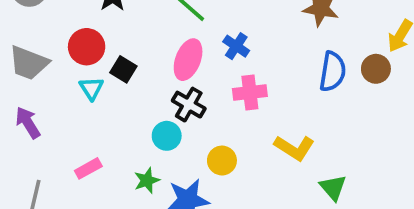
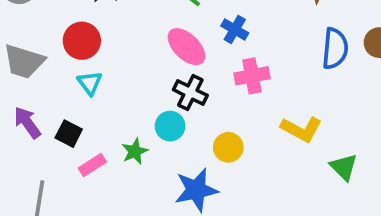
pink ellipse: (188, 60) -> (186, 47), turned -63
black square: (123, 69) -> (69, 134), moved
green star: (147, 180) -> (135, 151), moved

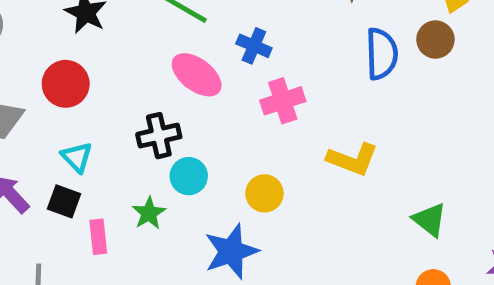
cyan triangle: (90, 83) -> (77, 157), moved
black cross: (190, 93) -> (159, 136), moved, turned -32
pink rectangle: (92, 165) -> (98, 237), turned -56
green triangle: (344, 167) -> (430, 220), moved

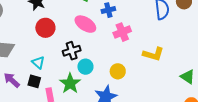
blue cross: (254, 46) -> (108, 10), turned -32
red circle: (66, 84) -> (45, 28), moved
green star: (149, 213) -> (70, 83), size x1.5

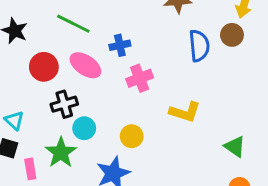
red circle: (45, 28) -> (44, 67), moved

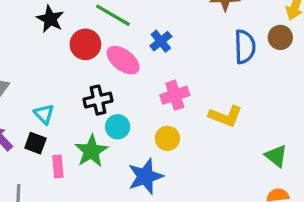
blue cross: (120, 45) -> (161, 41), turned -30
red circle: (44, 67) -> (85, 44), moved
pink cross: (140, 78) -> (175, 95), moved

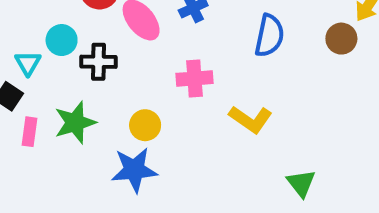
blue semicircle: (245, 47) -> (269, 36), moved
cyan circle: (118, 127) -> (62, 40), moved
yellow circle: (167, 138) -> (145, 125), moved

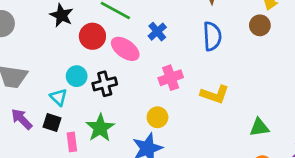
yellow circle: (145, 125) -> (157, 117), moved
green triangle: (301, 183) -> (259, 127), turned -45

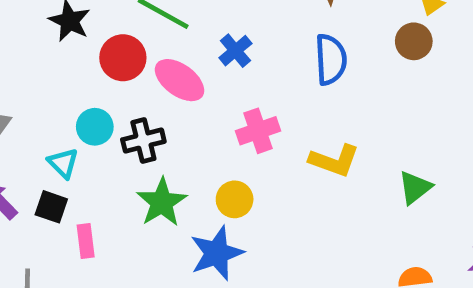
green triangle: (259, 127) -> (415, 187), moved, turned -30
green star: (100, 128) -> (162, 202), moved

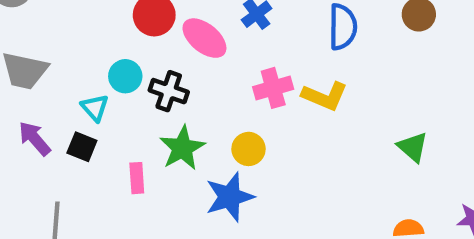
black cross: (143, 141) -> (169, 91), turned 30
yellow L-shape: (334, 161) -> (325, 96), moved
green triangle: (415, 187) -> (413, 147), turned -44
pink rectangle: (86, 241) -> (137, 178), moved

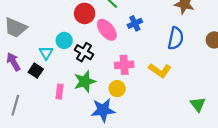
pink cross: (273, 88) -> (124, 65), moved

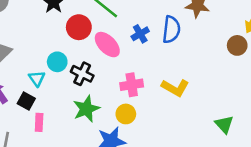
blue semicircle: (176, 38) -> (171, 29), moved
pink rectangle: (60, 92) -> (39, 122), moved

